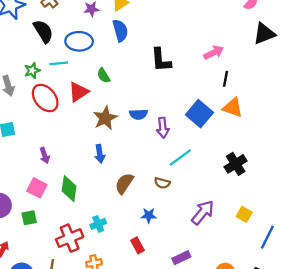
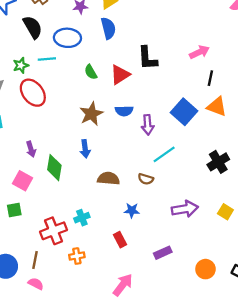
red triangle: (78, 92) -> (120, 75), moved
brown semicircle: (124, 183) -> (108, 178), turned 60
green diamond: (69, 189) -> (54, 168), moved
purple arrow: (203, 213) -> (185, 209), turned 40

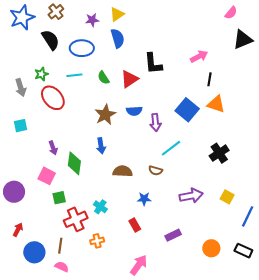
cyan line: (47, 59) -> (74, 75), moved
green square: (14, 210) -> (59, 198), moved
cyan cross: (82, 218) -> (100, 207), turned -32

